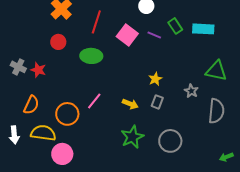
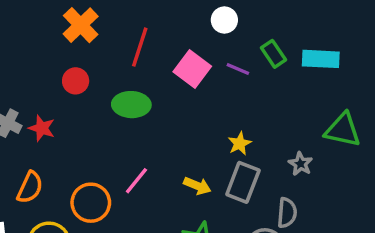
gray rectangle: (157, 102) -> (243, 182), size x1.6
gray semicircle: (216, 111) -> (287, 213), moved, size x0.7

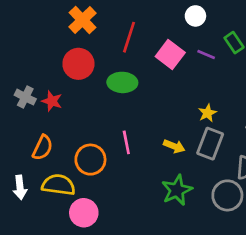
red circle: (76, 81) -> (78, 64), size x1.5
pink line: (136, 181) -> (126, 142), turned -50

